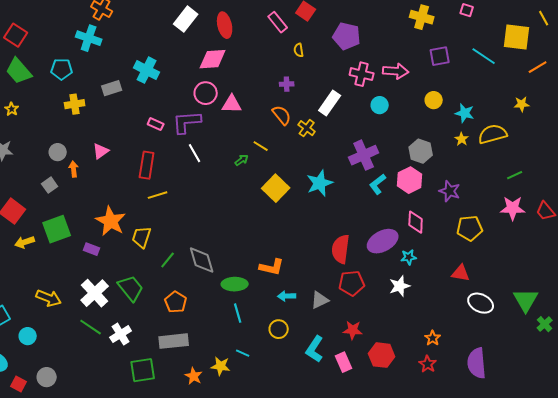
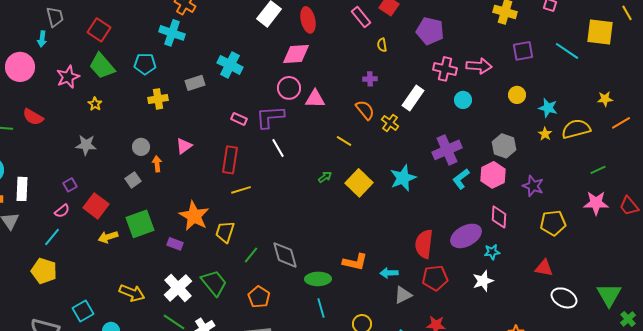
orange line: (538, 67) -> (621, 123), moved
green arrow: (242, 160) -> (325, 177), moved
cyan arrow: (287, 296) -> (389, 273), moved

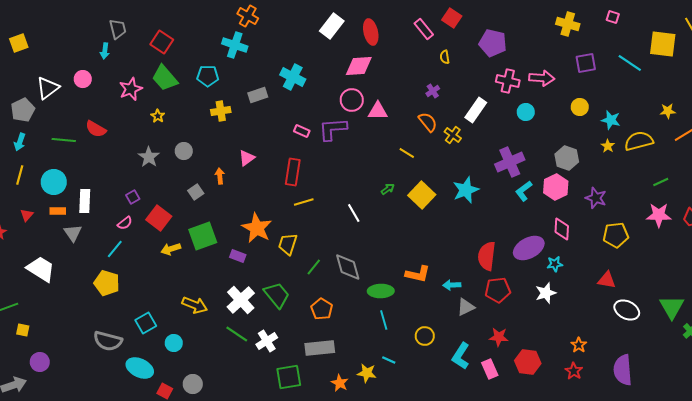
pink circle: (20, 67) -> (83, 79), size x0.6
purple cross: (370, 79) -> (433, 91), turned -32
gray star: (86, 145) -> (149, 157), turned 30
gray circle: (141, 147) -> (184, 151), moved
white line: (278, 148) -> (354, 213), moved

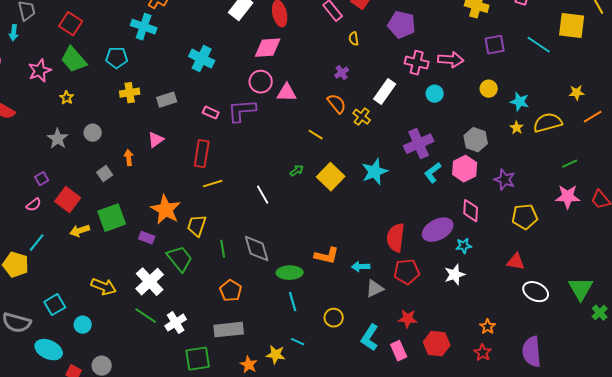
gray rectangle: (258, 95) -> (167, 100), moved
cyan line: (115, 249) -> (37, 243), moved
green line: (314, 267) -> (223, 249), turned -48
green trapezoid: (277, 295) -> (180, 259), moved

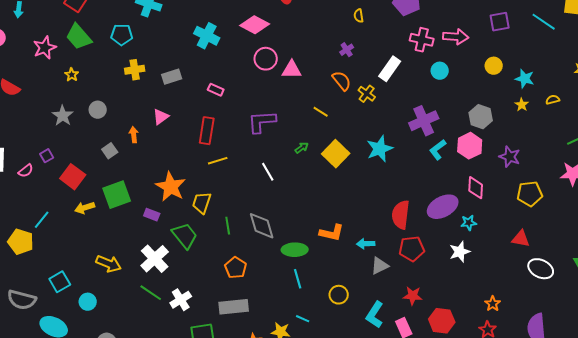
pink diamond: (268, 48) -> (255, 25), moved, turned 32
purple L-shape: (242, 111) -> (262, 122), moved
yellow semicircle: (548, 123) -> (553, 100), size x0.5
pink semicircle: (34, 205) -> (26, 171), moved

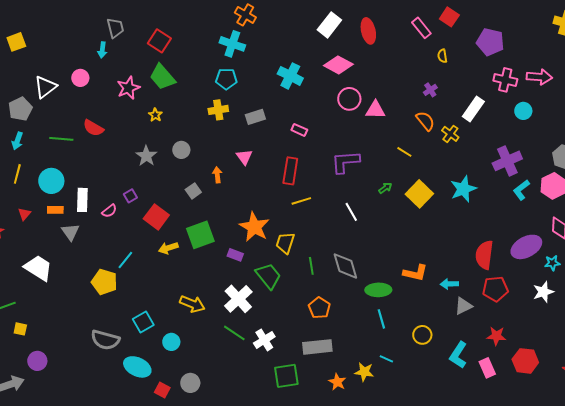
cyan pentagon: (122, 35) -> (226, 79), moved
pink triangle: (161, 117) -> (244, 157), turned -30

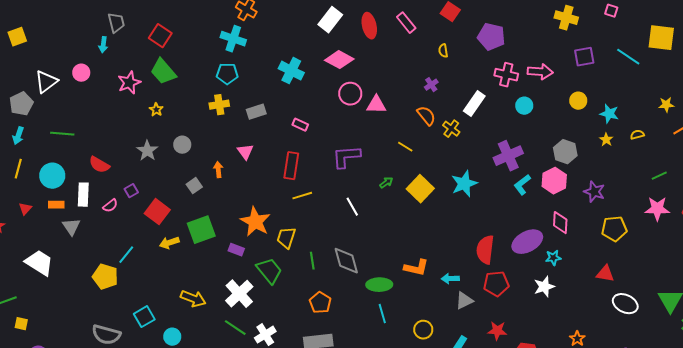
pink rectangle: (421, 28) -> (406, 23), moved
red semicircle: (93, 128) -> (99, 165), moved

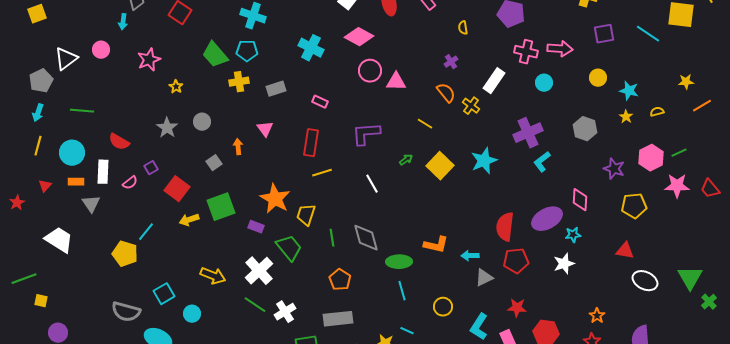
green trapezoid: (163, 72) -> (215, 55), moved
pink hexagon: (554, 181) -> (651, 158), moved

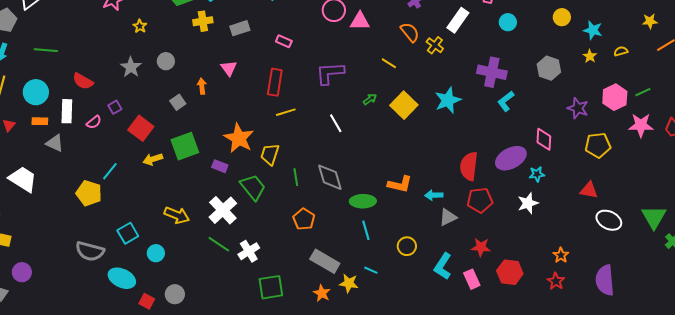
purple cross: (528, 133) -> (492, 72), turned 36
gray triangle: (91, 204) -> (55, 143), turned -30
gray rectangle: (338, 319) -> (325, 261), moved, turned 36

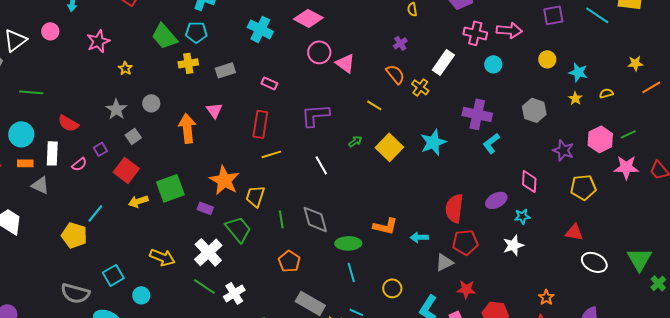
pink triangle: (360, 21) -> (345, 63), turned 35
orange arrow: (202, 86) -> (187, 128), size x1.8
gray square: (178, 102) -> (133, 136), moved
purple ellipse: (511, 158) -> (496, 200), size x0.7
gray triangle: (448, 217) -> (444, 262), moved

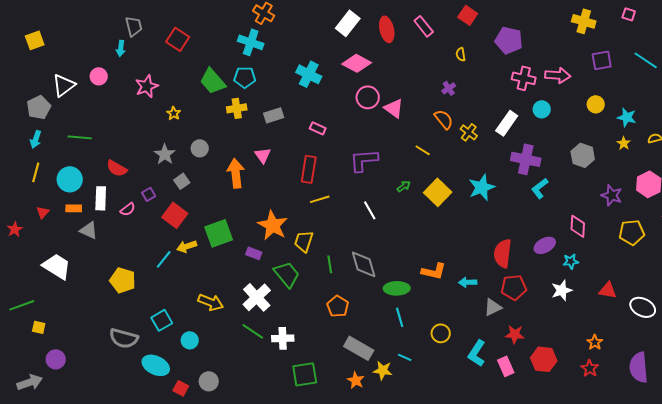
white rectangle: (443, 62) -> (507, 123), moved
cyan line: (95, 213) -> (164, 259), moved
red triangle: (574, 232) -> (608, 290), moved
white cross: (234, 293) -> (283, 338), turned 30

